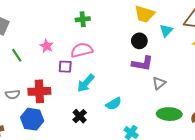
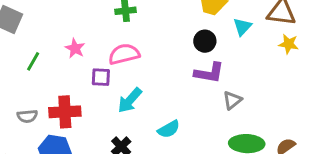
green line: (17, 55) -> (33, 61), turned 64

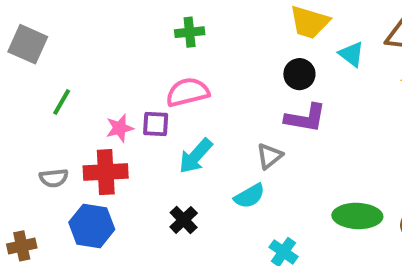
cyan triangle: (242, 27) -> (351, 54), turned -36
pink star: (75, 48) -> (120, 128), moved, turned 30
gray triangle: (232, 100) -> (269, 156), moved

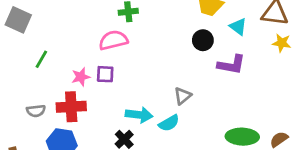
pink semicircle: (188, 92) -> (113, 40), moved
purple L-shape: (305, 118) -> (231, 65), moved
cyan arrow: (196, 156) -> (139, 115), moved, turned -125

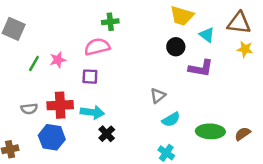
pink star: (81, 77) -> (58, 60), moved
cyan arrow: (139, 115) -> (92, 112), moved
cyan semicircle: (169, 123) -> (171, 119), moved

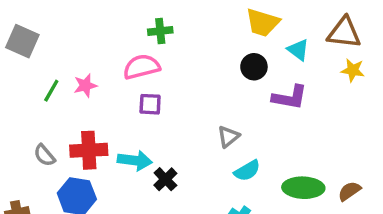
purple square: (90, 77) -> (150, 104), moved
gray semicircle: (29, 109) -> (44, 155), turned 56
black cross: (107, 134) -> (165, 179), moved

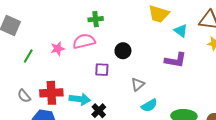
black circle: (254, 67) -> (123, 51), moved
pink star: (85, 85) -> (58, 49), moved
purple square: (150, 104) -> (102, 70), moved

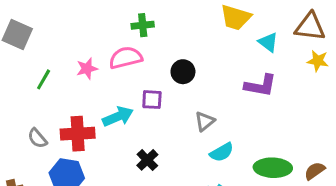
cyan arrow: (80, 99) -> (118, 117), moved, turned -30

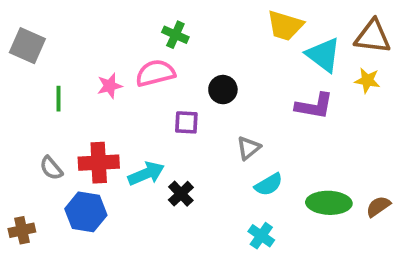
green cross: (143, 25) -> (175, 35), turned 30
cyan triangle: (268, 42) -> (323, 55), size x1.5
yellow star: (318, 61) -> (367, 80), moved
green line: (44, 79) -> (58, 99), turned -30
cyan arrow: (118, 117) -> (146, 174), moved

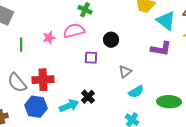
gray semicircle: (51, 168) -> (17, 83), size x1.5
cyan arrow: (146, 174) -> (69, 106), moved

